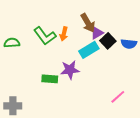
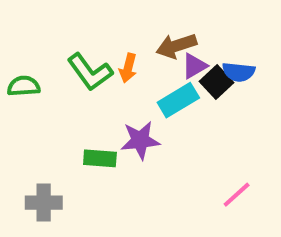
brown arrow: (88, 23) -> (176, 46), turned 102
blue semicircle: (129, 44) -> (239, 72), moved
gray cross: (13, 106) -> (44, 203), moved

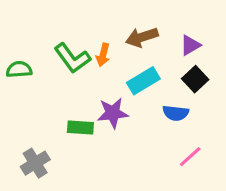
purple triangle: (194, 66) -> (190, 45), moved
blue semicircle: (239, 72) -> (176, 113), moved
black square: (216, 82) -> (195, 79), moved
gray cross: (44, 203) -> (35, 163), turned -32

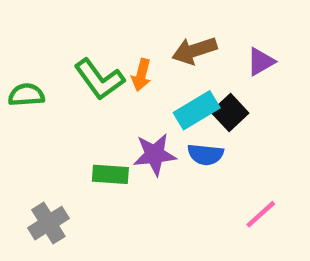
black square: (195, 79) -> (230, 112), moved
blue semicircle: (176, 113) -> (205, 155), moved

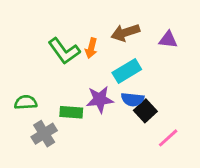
purple triangle: (261, 62) -> (168, 40), turned 36
green semicircle: (26, 95) -> (26, 102), moved
black square: (230, 112) -> (145, 111), moved
gray cross: (48, 223) -> (44, 134), moved

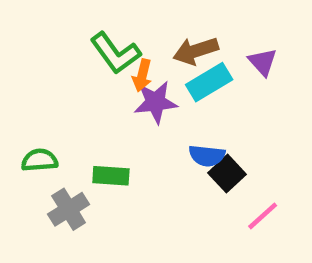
purple triangle: (168, 40) -> (263, 62), turned 42
green L-shape: (64, 51) -> (115, 53), moved
cyan rectangle: (127, 71) -> (209, 82), moved
purple star: (100, 99) -> (156, 102), moved

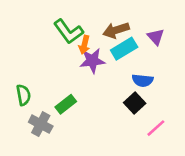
blue semicircle: (207, 156) -> (143, 80), moved
green semicircle: (40, 160) -> (23, 95), turned 84
green rectangle: (111, 176) -> (66, 104), turned -42
gray cross: (69, 209) -> (41, 124), turned -30

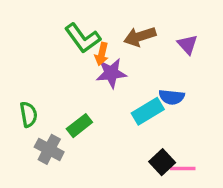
cyan rectangle: (124, 49) -> (148, 111), moved
black square: (135, 103) -> (162, 162), moved
pink line: (156, 128) -> (183, 169), moved, turned 42

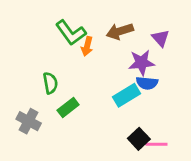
purple star: (111, 73) -> (142, 63), moved
green semicircle: (29, 114) -> (50, 83), moved
gray cross: (49, 149) -> (29, 121), moved

